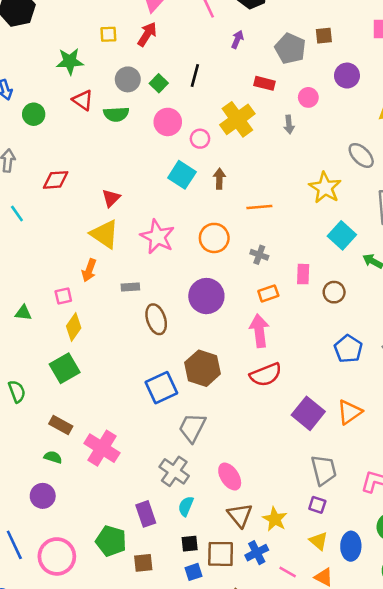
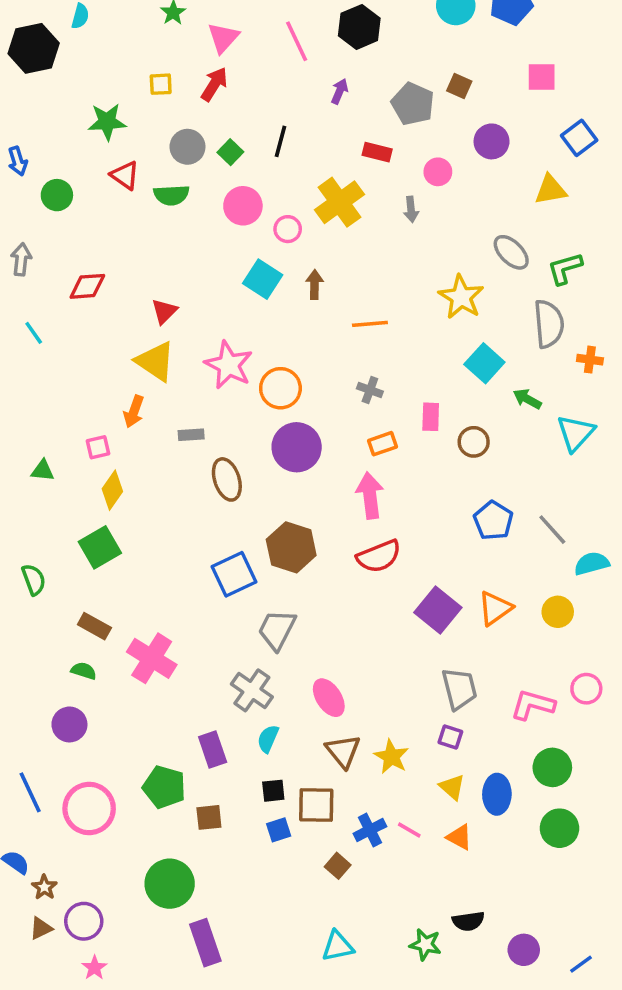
brown square: (324, 36) -> (459, 86), turned 30
orange circle: (214, 238) -> (280, 388), moved
blue cross: (257, 553) -> (370, 830), moved

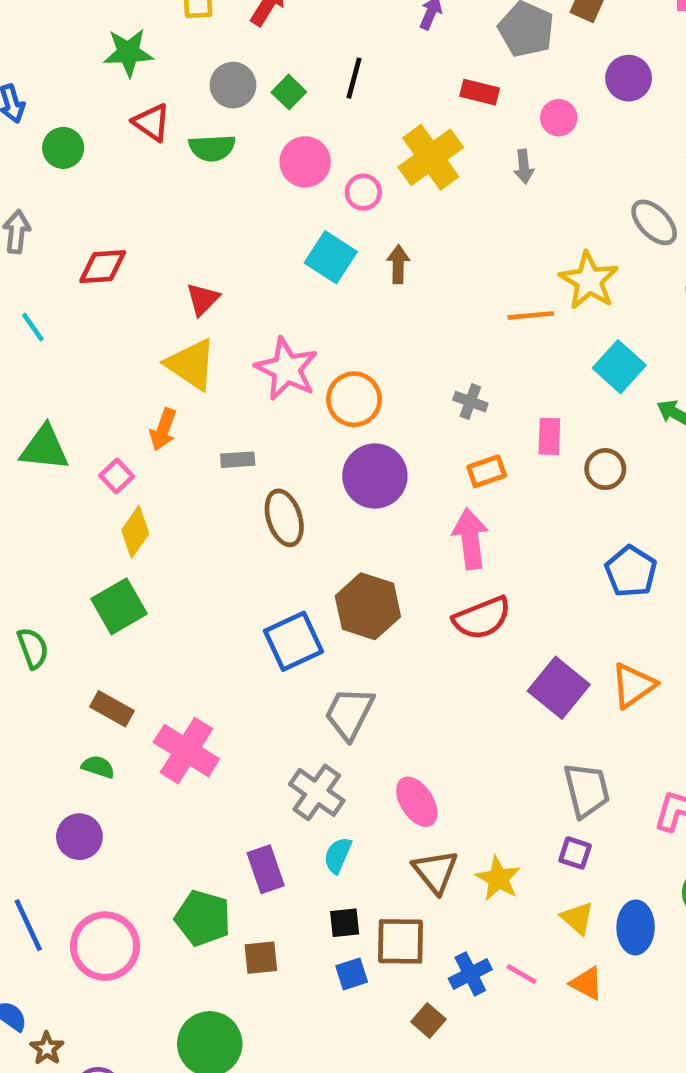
orange line: (370, 324) -> (531, 315), moved
pink square: (98, 447) -> (117, 476), turned -30
green triangle: (43, 470) -> (45, 448), moved, size x1.6

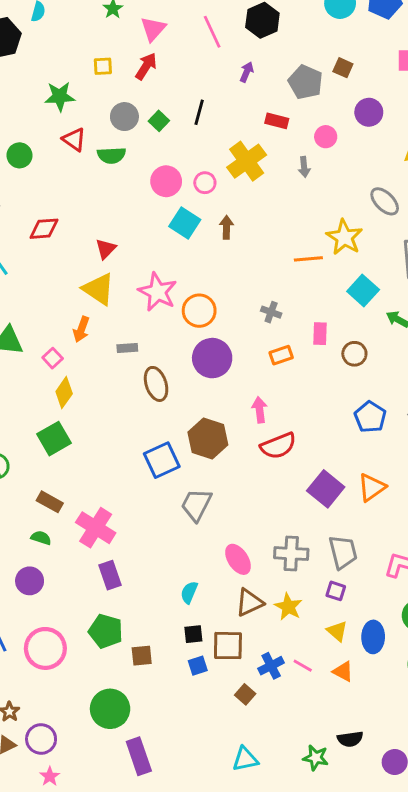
pink circle: (305, 162) -> (166, 181), moved
pink arrow: (470, 539) -> (260, 410), moved, size x0.7
gray cross: (317, 792) -> (291, 554), moved, turned -32
purple rectangle: (266, 869) -> (110, 575), moved
brown triangle: (435, 872) -> (249, 602), turned 44

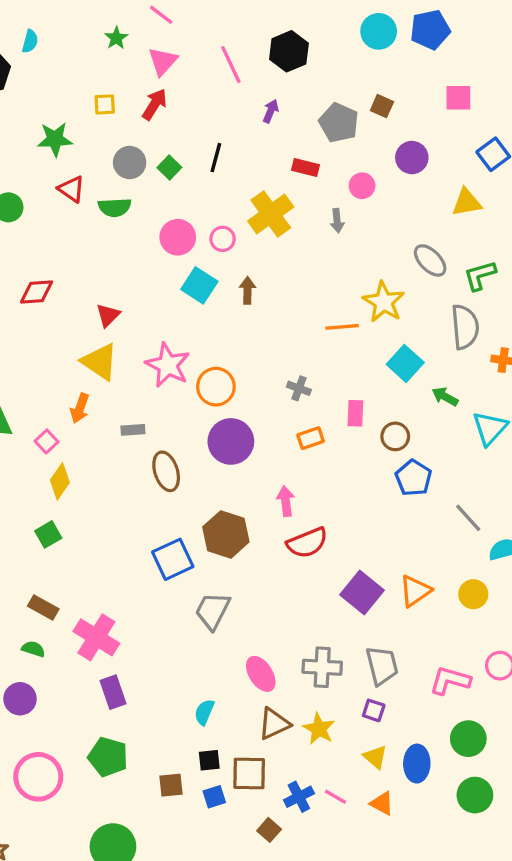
blue pentagon: (370, 417) -> (413, 478), moved
green square: (54, 439) -> (48, 534), size x0.7
brown square: (142, 656) -> (171, 785), moved

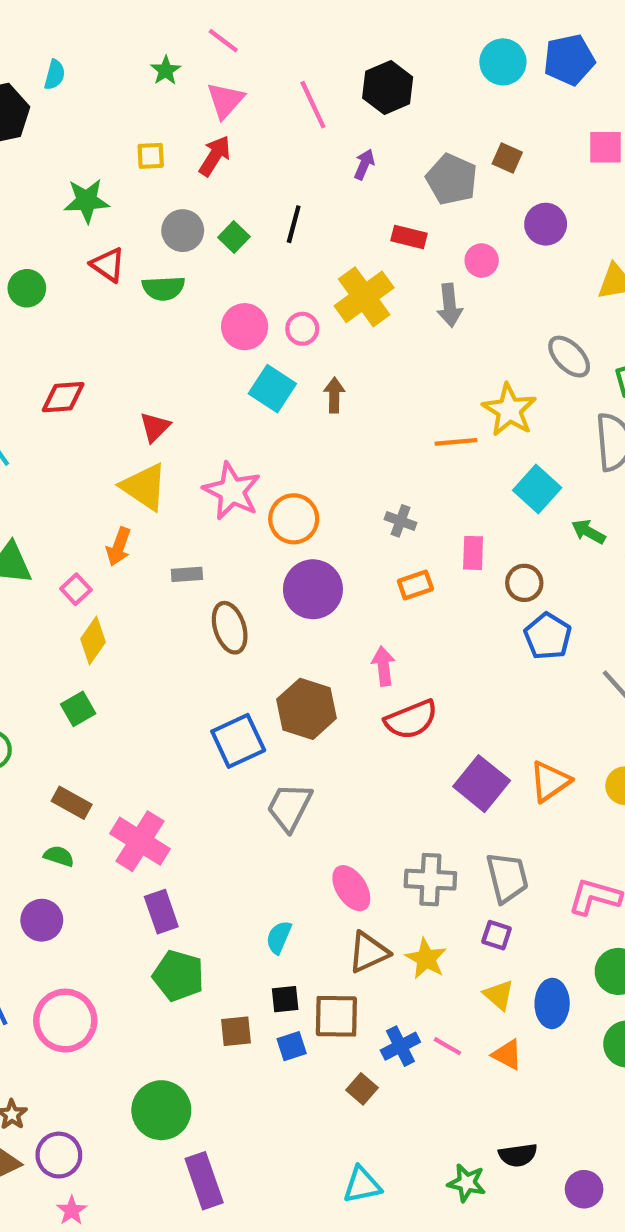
gray arrow: (337, 221) -> (450, 305), size x1.4
green pentagon: (108, 757) -> (178, 976), moved

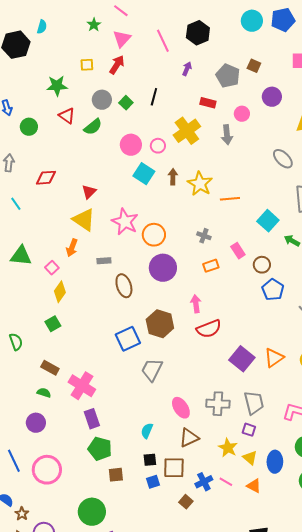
green semicircle: (163, 288) -> (93, 127), turned -36
yellow star: (509, 410) -> (200, 184), moved
pink rectangle: (473, 553) -> (238, 251), turned -35
yellow star: (426, 959) -> (228, 448), moved
brown square: (236, 1031) -> (116, 475), moved

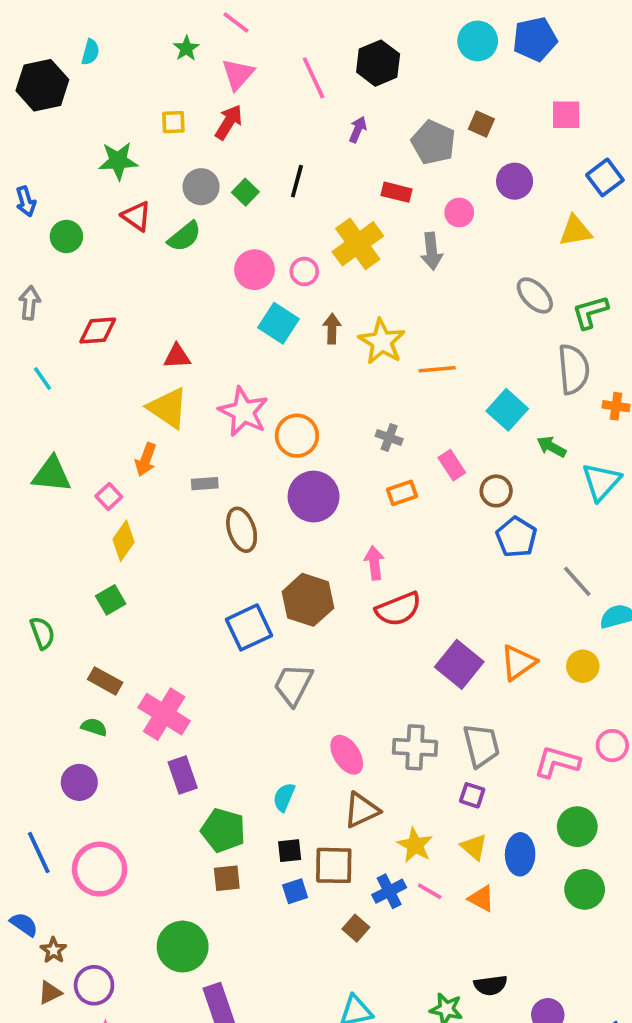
red triangle: (89, 192) -> (177, 356), turned 42
yellow star: (228, 448) -> (415, 845), moved
green pentagon: (100, 449) -> (223, 830), moved

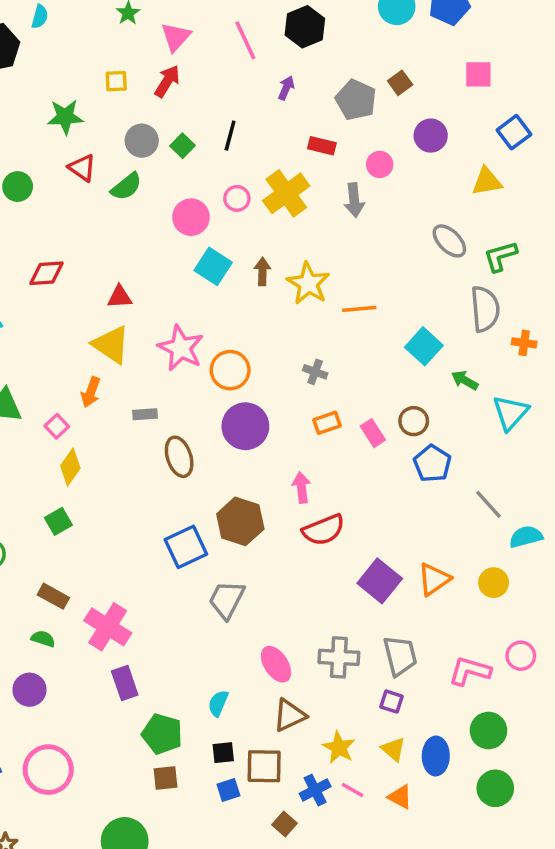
brown square: (481, 124) -> (400, 83), turned 30
pink circle: (304, 272) -> (237, 198), moved
pink rectangle: (452, 465) -> (373, 433), moved

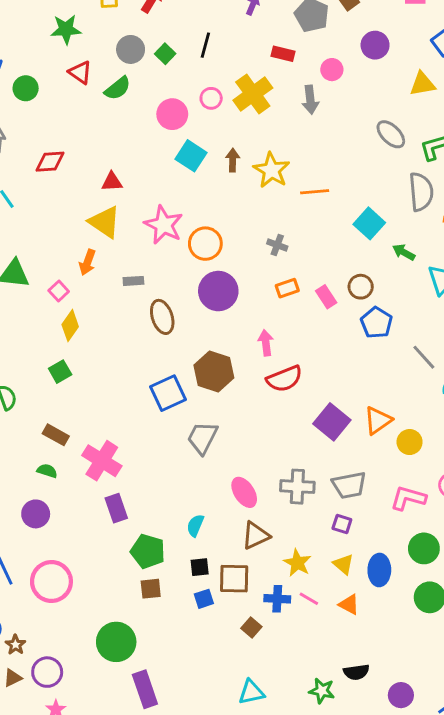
yellow circle: (494, 583) -> (410, 442), moved
gray trapezoid: (400, 656) -> (349, 485), turned 93
blue cross: (315, 790) -> (277, 599), turned 30

